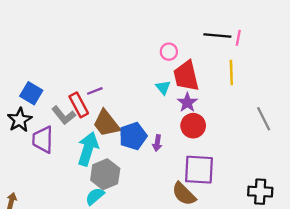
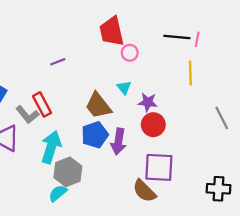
red trapezoid: (186, 76) -> (112, 31), moved
purple line: (95, 91) -> (58, 62), moved
purple star: (187, 103) -> (148, 102), turned -30
brown trapezoid: (106, 123) -> (98, 106), moved
purple arrow: (157, 143) -> (118, 142), size x1.6

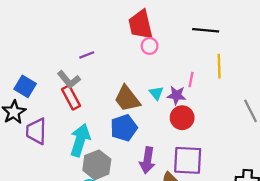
pink line: (197, 39) -> (191, 80), moved
pink circle: (130, 53) -> (150, 46), moved
cyan triangle: (124, 88) -> (156, 93), moved
gray L-shape: (27, 115) -> (69, 80), moved
purple arrow: (118, 142) -> (147, 160), moved

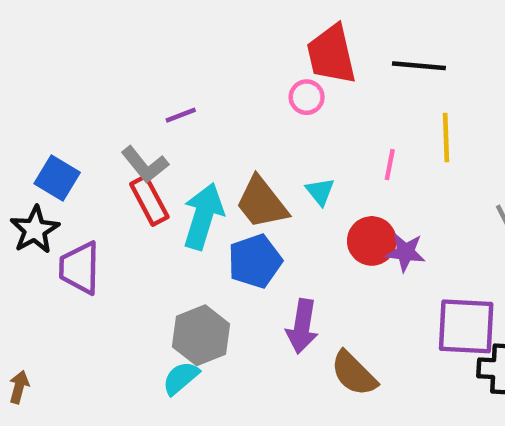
red trapezoid: (141, 25) -> (331, 54), moved
purple star: (176, 95) -> (405, 252), moved
cyan arrow: (80, 140) -> (203, 216), moved
purple square: (188, 160) -> (466, 326), moved

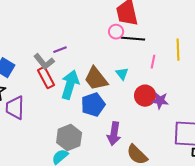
black line: (419, 66) -> (133, 39), moved
purple line: (181, 115) -> (60, 50), moved

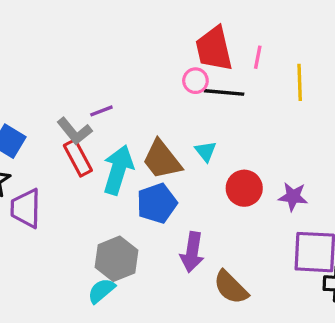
yellow line: (178, 50) -> (300, 82), moved
pink line: (153, 62) -> (258, 57), moved
purple star: (160, 101) -> (293, 197), moved

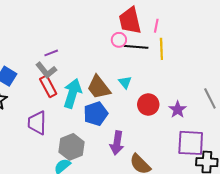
yellow line: (300, 82) -> (161, 49), moved
purple line: (101, 111) -> (51, 53), moved
purple star: (293, 197) -> (178, 110), turned 30
purple trapezoid: (26, 208) -> (37, 123), moved

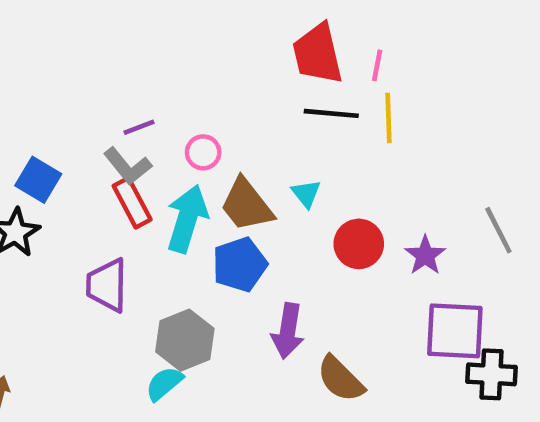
pink circle: (119, 40) -> (203, 152), moved

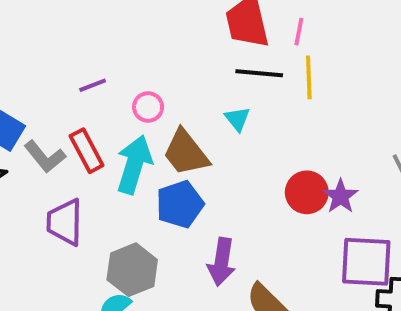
gray L-shape: (128, 166) -> (45, 157), moved
cyan triangle: (306, 194) -> (237, 119), moved
red circle: (359, 244) -> (307, 192), moved

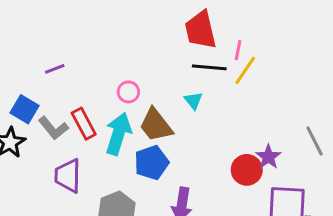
pink line: (299, 32) -> (238, 50), moved
yellow line: (309, 77) -> (245, 70), turned 36
purple line: (93, 85) -> (55, 69), moved
red circle: (307, 192) -> (247, 170), moved

